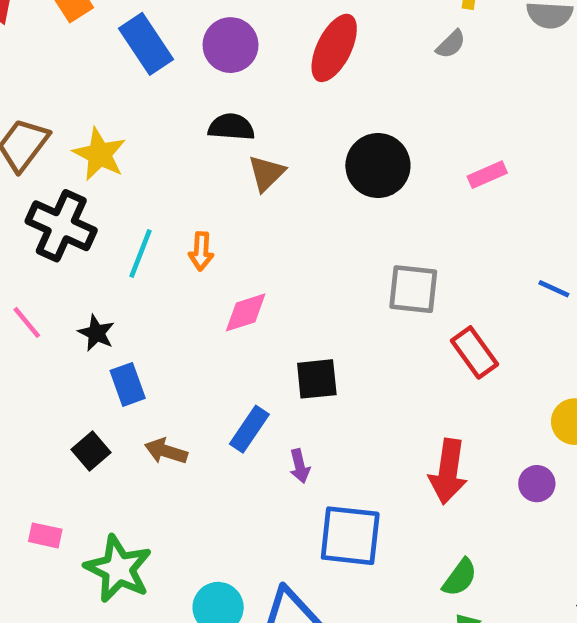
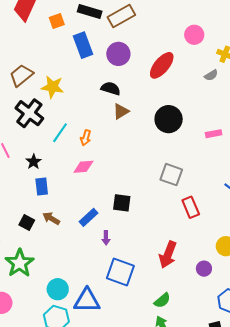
yellow star: (99, 154) -> (53, 87), turned -30
pink diamond: (246, 312) -> (83, 167), moved
black square: (91, 451) -> (27, 222), moved, turned -35

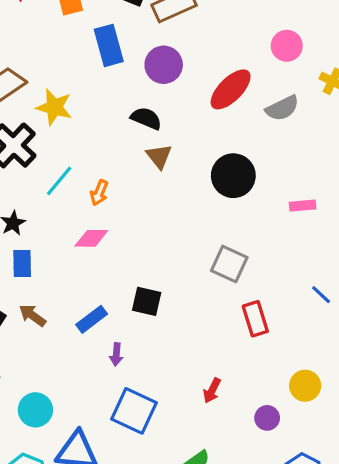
gray semicircle: (211, 75) -> (282, 108), moved, size x1.5
brown triangle: (121, 111) -> (159, 156), turned -42
red arrow: (168, 255) -> (212, 391), size x0.6
cyan circle: (58, 289) -> (35, 410), moved

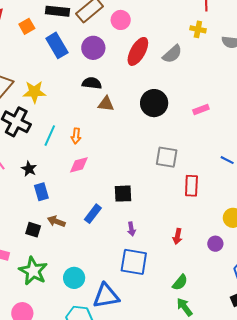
pink circle: (287, 46) -> (121, 20), moved
brown triangle: (159, 156) -> (106, 104), turned -30
red rectangle: (255, 319) -> (191, 186), turned 35
purple arrow: (116, 354) -> (131, 229), moved

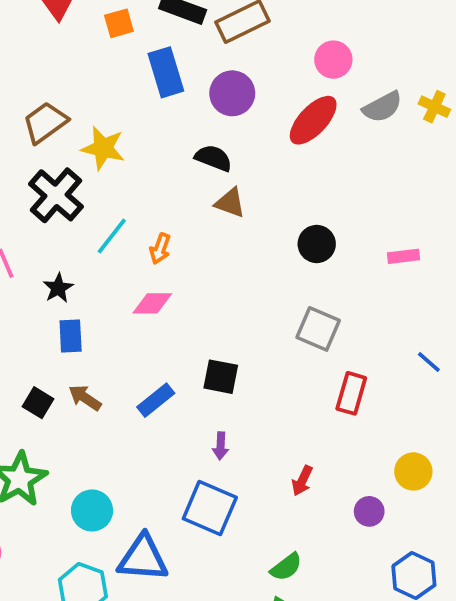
pink circle: (121, 20) -> (333, 60), moved
gray semicircle: (172, 54) -> (382, 107), moved
black circle: (154, 103) -> (317, 244), moved, size x0.7

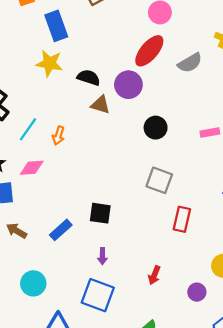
purple circle: (232, 93) -> (128, 85), moved
gray semicircle: (382, 107) -> (190, 63), moved
yellow star: (103, 148) -> (49, 63), moved
pink diamond: (152, 303) -> (32, 168), moved
cyan circle: (92, 510) -> (33, 283), moved

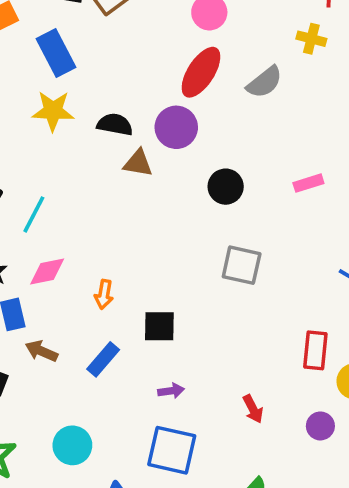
orange arrow: (58, 136) -> (104, 294), moved
red rectangle: (182, 219) -> (315, 350), moved
brown arrow: (17, 231) -> (41, 351), moved
purple arrow: (102, 256) -> (171, 391), turned -91
red arrow: (154, 275) -> (253, 409), turned -42

